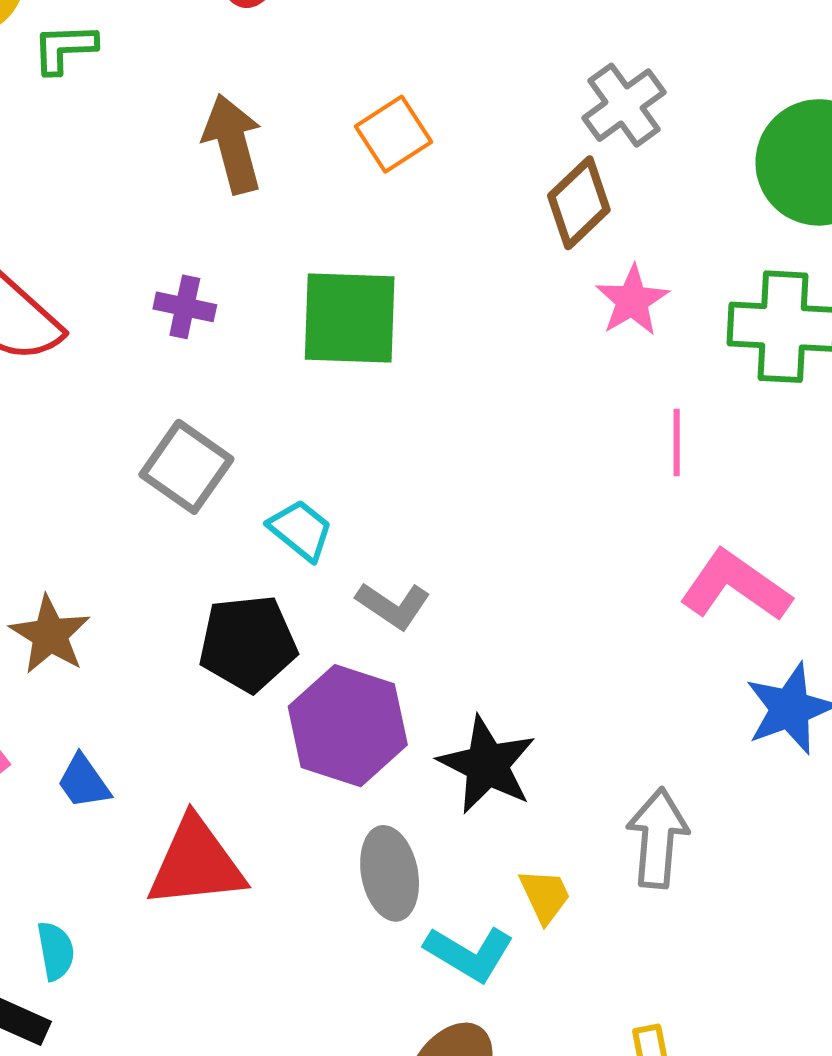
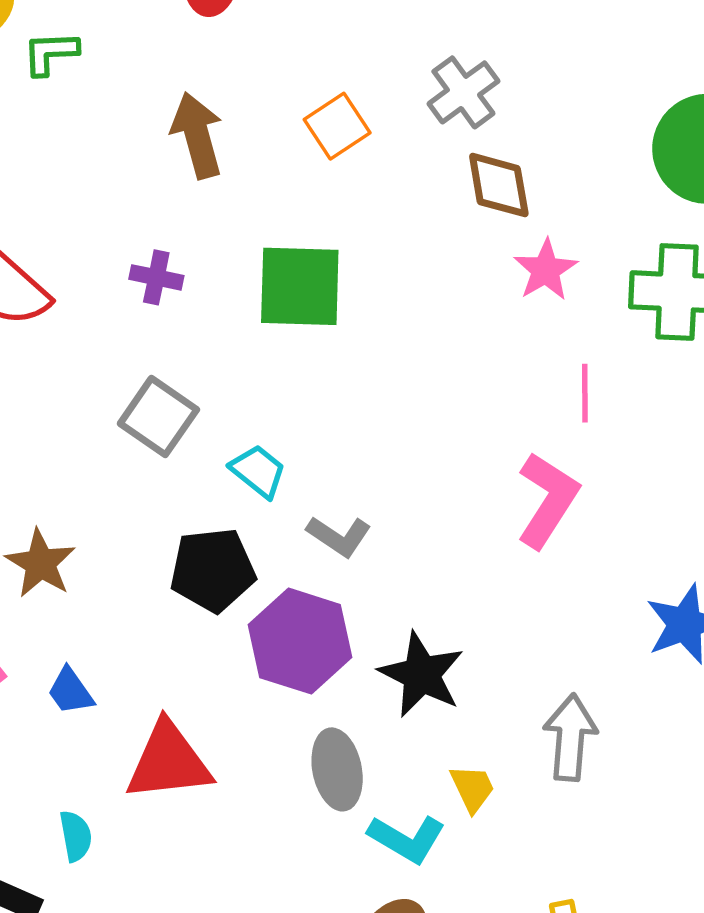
gray cross: (624, 105) -> (463, 92), moved
brown diamond: (579, 203) -> (499, 185), turned -56
pink L-shape: (735, 586) -> (548, 500), moved, turned 88
cyan semicircle: (56, 951) -> (76, 836), moved

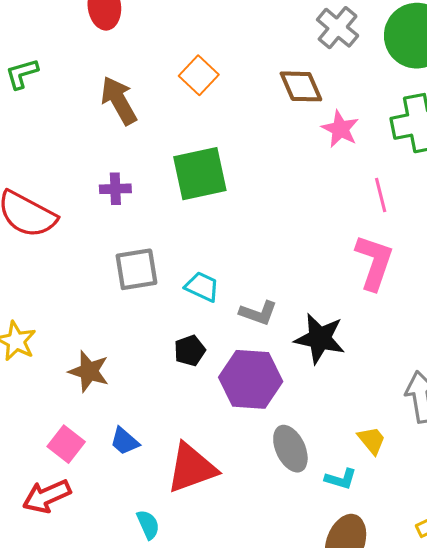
gray cross: (463, 92) -> (338, 28), moved
gray square: (158, 417) -> (136, 269), turned -30
black pentagon: (213, 570) -> (190, 351), size x0.6
black star: (421, 675) -> (320, 338), moved
cyan L-shape: (407, 839) -> (341, 479), size x0.7

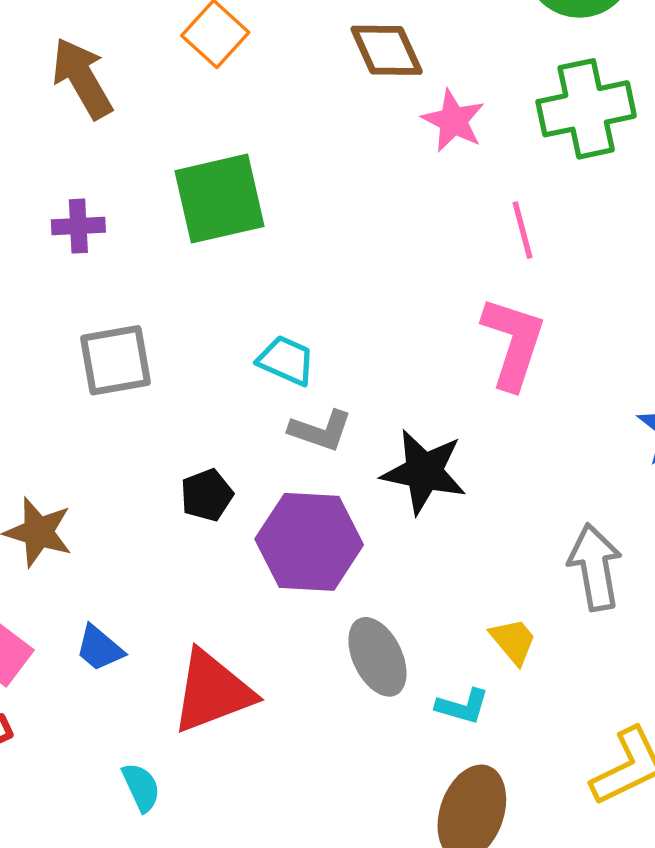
cyan trapezoid: (202, 287) -> (286, 360), moved

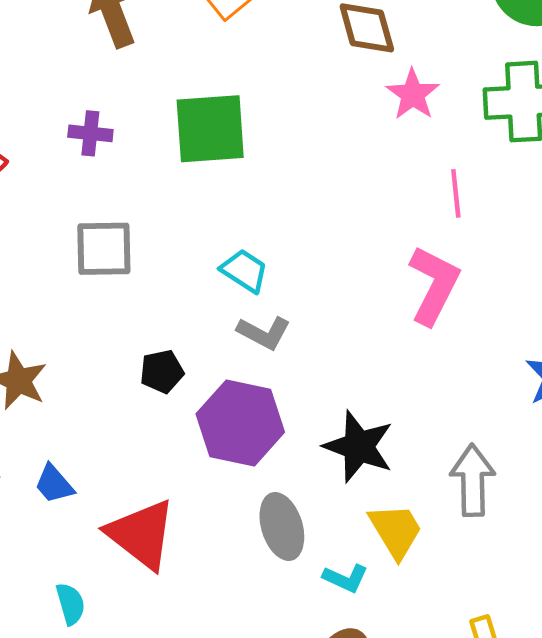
black star: (424, 472) -> (359, 446), moved
yellow trapezoid: (513, 641) -> (396, 531), size x1.4
red triangle: (212, 692) -> (141, 534), turned 50

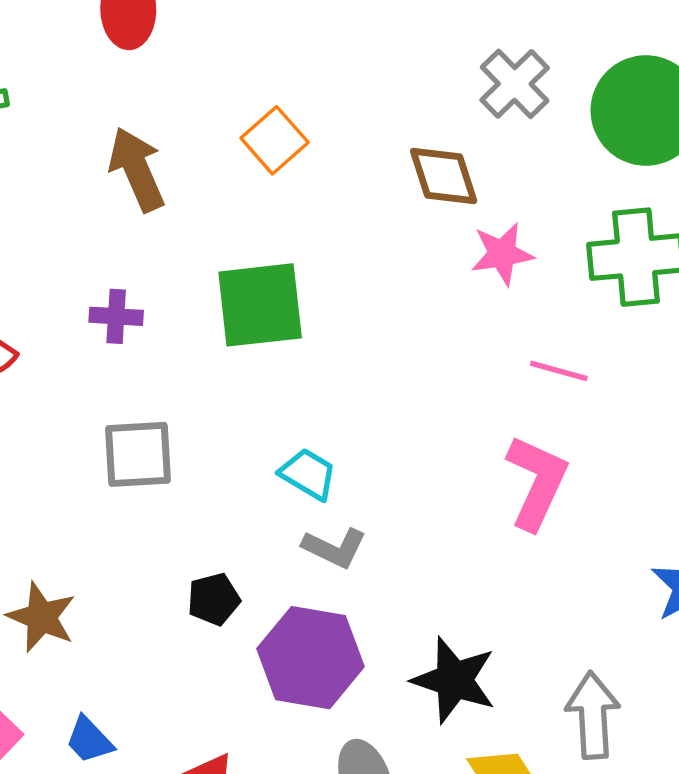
pink star: (413, 94) -> (502, 254), turned 30
pink line: (456, 193) -> (559, 371), turned -66

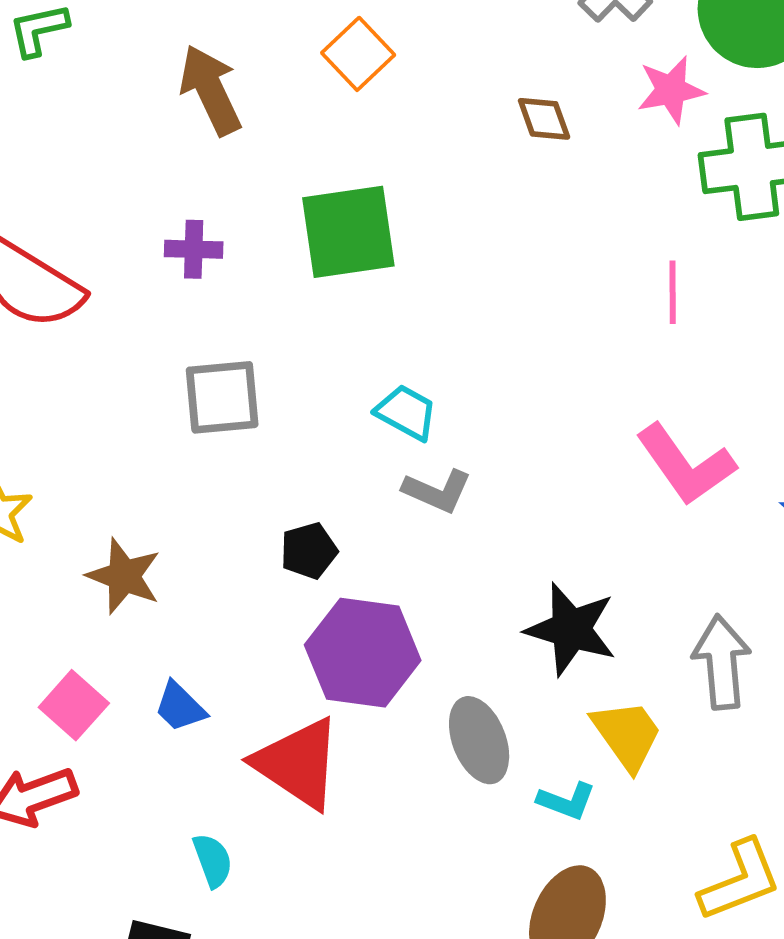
brown diamond: (444, 176) -> (544, 119), moved, size x0.7
pink star: (502, 254) -> (671, 90), moved
pink line: (559, 371) -> (673, 292), turned 76
pink L-shape: (537, 482) -> (686, 465), moved, turned 122
purple hexagon: (311, 658) -> (363, 653), moved

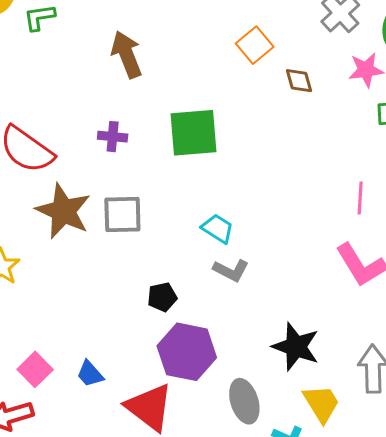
orange square: (358, 54) -> (255, 45), moved
pink line: (673, 292) -> (360, 198), moved
brown star: (124, 576) -> (63, 211), moved, size x1.4

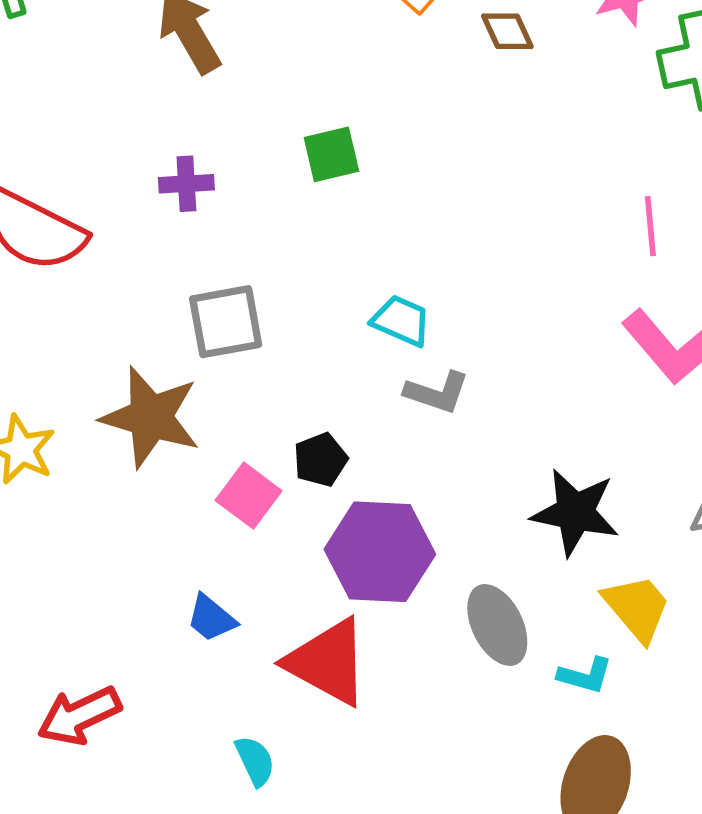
green square: (194, 133) -> (331, 154), size x0.6
brown star: (63, 211) -> (151, 417), moved
pink square: (35, 369) -> (249, 496), moved

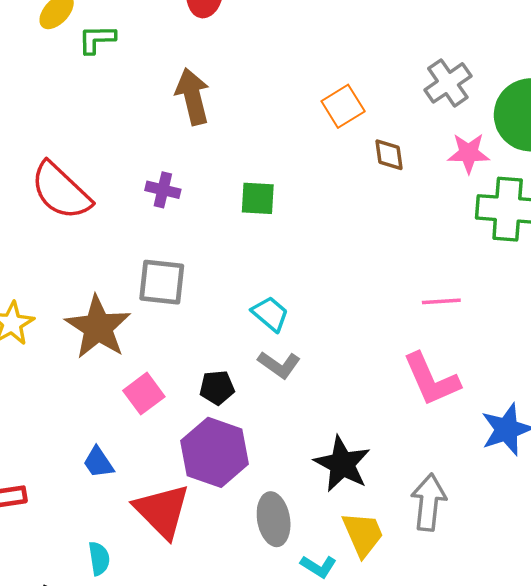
pink line: (650, 226) -> (441, 301), turned 75
black pentagon: (320, 460) -> (217, 388), moved

